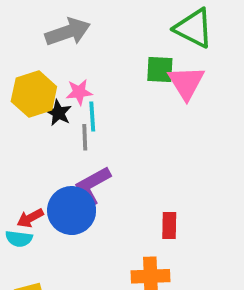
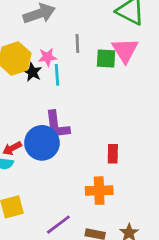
green square: (160, 70) -> (106, 58), moved
gray line: (85, 137) -> (77, 43), moved
purple L-shape: (92, 186) -> (57, 125), turned -68

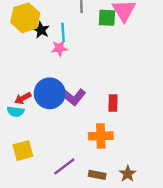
pink star: (47, 57) -> (59, 48), moved
purple L-shape: (57, 125) -> (72, 96), moved, turned -44

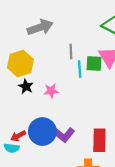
black star: (41, 30) -> (26, 87), moved
cyan line: (63, 32) -> (80, 69), moved
red rectangle: (113, 103) -> (99, 140), size x1.5

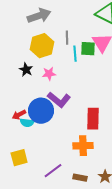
yellow hexagon: (20, 63) -> (42, 46), moved
purple L-shape: (62, 134) -> (59, 100), moved
cyan semicircle: (12, 148) -> (27, 123), moved

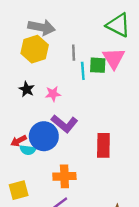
gray arrow: (39, 16) -> (42, 27), turned 30
yellow hexagon: (42, 46) -> (35, 49), moved
orange cross: (83, 146) -> (64, 176), moved

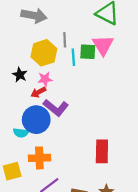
yellow hexagon: (35, 49) -> (44, 53), moved
red arrow: (19, 141) -> (38, 92), moved
red rectangle: (103, 145) -> (102, 151), moved
orange cross: (64, 176) -> (39, 158), moved

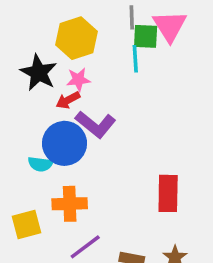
gray line: (65, 40) -> (132, 17), moved
cyan line: (73, 57) -> (135, 59), moved
black star: (20, 75) -> (39, 73), size x1.5

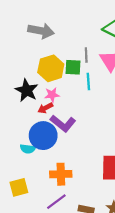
green square: (146, 36) -> (73, 67), moved
orange cross: (70, 204) -> (61, 174), moved

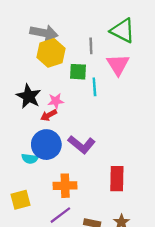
gray line: (86, 55) -> (91, 46), moved
yellow hexagon: (51, 68) -> (51, 53), moved
purple L-shape: (63, 123) -> (82, 145), moved

